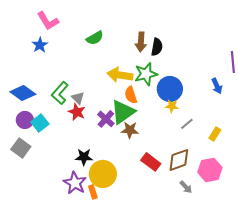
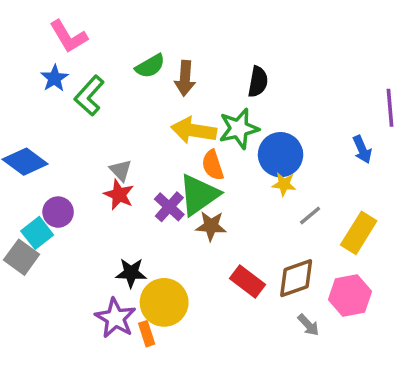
brown arrow: (141, 42) -> (185, 78), moved
green L-shape: (60, 93) -> (89, 96), moved
purple circle: (25, 120) -> (58, 212), moved
cyan square: (40, 123) -> (37, 233), moved
yellow rectangle: (215, 134) -> (359, 233), size x1.6

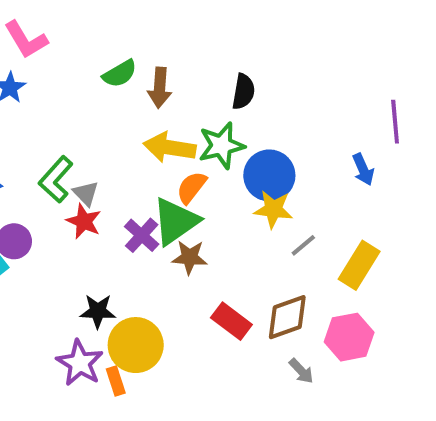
green L-shape: (89, 96) -> (56, 179), moved
orange semicircle: (213, 165) -> (192, 187), turned 56
yellow star: (284, 184) -> (273, 209), size x1.4

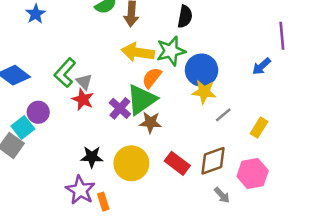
blue arrow: (363, 169) -> (262, 66), turned 72
yellow rectangle: (359, 265) -> (259, 128), size x0.7
yellow circle: (136, 345) -> (131, 163), moved

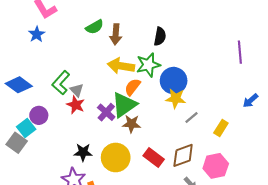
blue arrow: (262, 66) -> (250, 101), moved

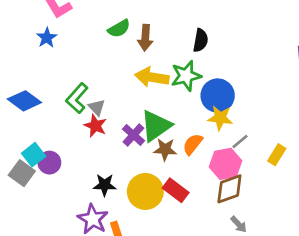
orange semicircle: (133, 87) -> (193, 144), moved
purple circle: (39, 115) -> (49, 163), moved
red rectangle: (154, 157) -> (176, 190), moved
pink hexagon: (216, 166) -> (225, 164), moved

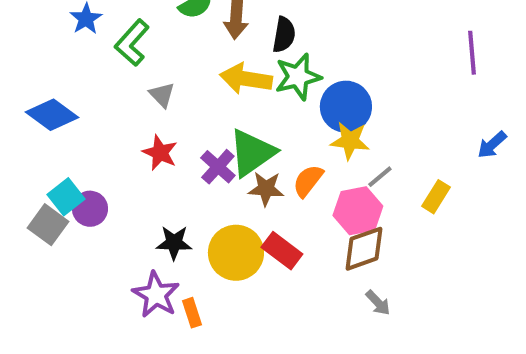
black semicircle: (201, 40) -> (284, 35), moved
green L-shape: (77, 98) -> (132, 43), moved
gray triangle: (97, 107) -> (162, 95), moved

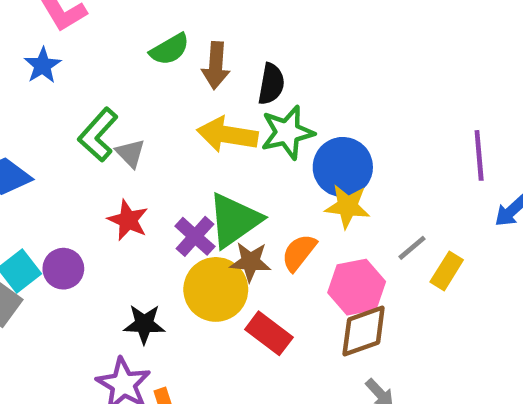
green L-shape: (132, 43) -> (98, 135), moved
purple line: (472, 53) -> (479, 155), moved
gray line: (380, 177) -> (412, 248), moved
purple circle: (90, 209) -> (63, 269), moved
yellow circle: (236, 253) -> (216, 289), moved

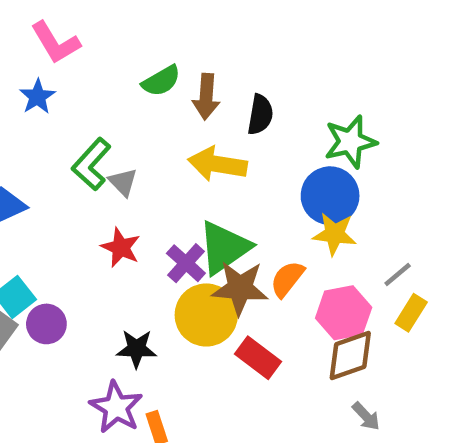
green star: (287, 132) -> (350, 142), moved
brown star: (250, 262) -> (240, 288), size x1.4
purple circle: (63, 269) -> (46, 324), moved
yellow rectangle: (447, 271) -> (411, 313), moved

